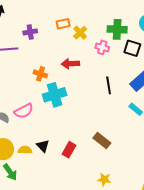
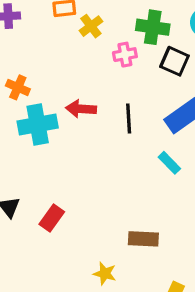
pink cross: (102, 47) -> (125, 55), turned -32
red arrow: (70, 64) -> (81, 109), moved
brown rectangle: (102, 140) -> (143, 239), moved, turned -42

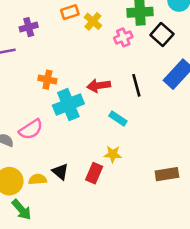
black square: (174, 61) -> (162, 34), turned 30
cyan rectangle: (169, 163) -> (118, 119), moved
yellow star: (105, 274) -> (113, 154), moved

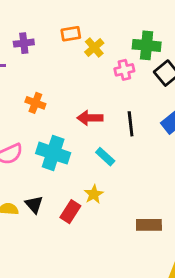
cyan cross: (68, 105) -> (53, 153), moved, turned 32
yellow star: (113, 154) -> (94, 194), turned 30

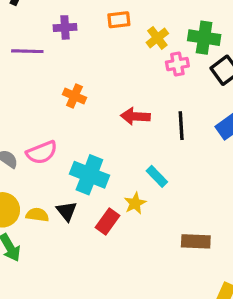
yellow cross: (94, 47) -> (157, 38), moved
cyan cross: (53, 153) -> (89, 175), moved
cyan rectangle: (105, 157) -> (157, 176), moved

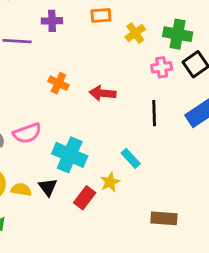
pink cross: (177, 64) -> (162, 67), moved
red arrow: (135, 116) -> (103, 93), moved

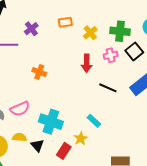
purple cross: (52, 21) -> (31, 29), turned -32
red arrow: (103, 93) -> (87, 63), moved, turned -90
black line: (154, 113) -> (108, 88), turned -60
yellow semicircle: (21, 190) -> (19, 137), moved

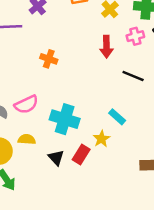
black triangle: (37, 145) -> (56, 158), moved

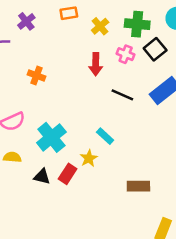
pink cross: (135, 36) -> (126, 54), turned 35
cyan cross: (65, 119) -> (51, 137), turned 32
black triangle: (56, 158) -> (42, 176), turned -35

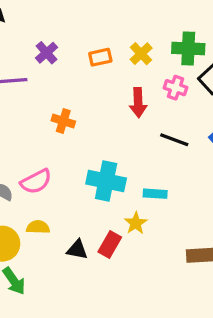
orange rectangle: (69, 13) -> (100, 57), moved
cyan rectangle: (105, 136) -> (155, 194), turned -36
cyan cross: (51, 137) -> (106, 181), moved, turned -36

